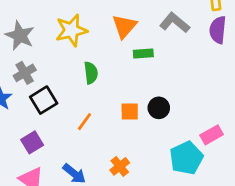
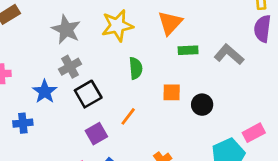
gray L-shape: (175, 23) -> (229, 54), moved
orange square: (130, 112) -> (172, 92), moved
purple square: (32, 142) -> (96, 134), moved

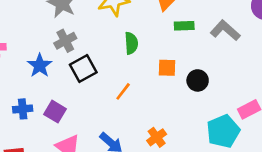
blue cross: (23, 123) -> (23, 109), moved
purple square: (96, 134) -> (55, 112), moved, turned -30

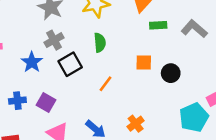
green semicircle: (131, 43) -> (100, 43), moved

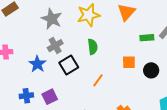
green rectangle: (158, 25) -> (147, 38), moved
purple square: (46, 102) -> (50, 97), turned 35

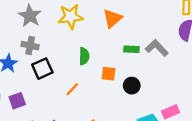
gray cross: (55, 46) -> (30, 46), turned 35
green semicircle: (93, 47) -> (84, 56), moved

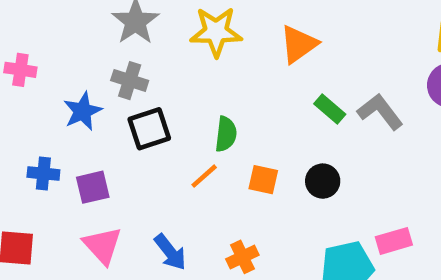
green rectangle: (131, 49) -> (330, 109), turned 32
green semicircle: (84, 56) -> (226, 134), moved
orange square: (108, 74) -> (263, 180), moved

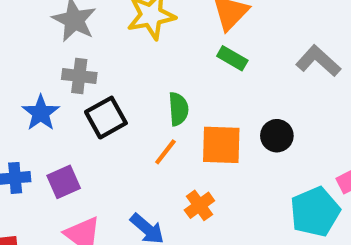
green rectangle: (330, 109) -> (232, 58), moved
orange square: (263, 180) -> (221, 145), size x1.5
orange cross: (242, 257) -> (199, 205), moved

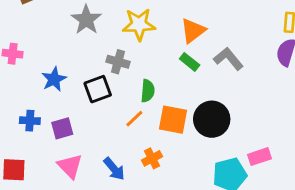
gray L-shape: (318, 61) -> (228, 59), moved
gray cross: (79, 76) -> (118, 62), moved
black circle: (277, 136) -> (212, 119), size x1.6

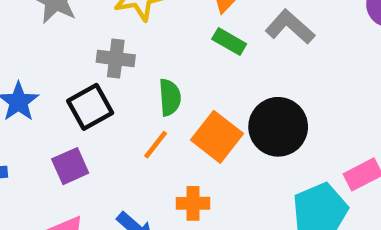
orange square: (173, 120) -> (217, 137), turned 36
purple square: (62, 128) -> (70, 166), moved
orange cross: (152, 158) -> (193, 203), turned 36

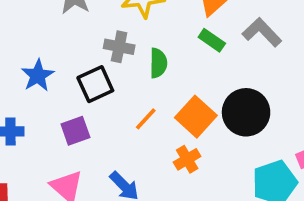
green semicircle: (170, 97) -> (158, 63), moved
orange cross: (193, 203) -> (187, 159), moved, turned -35

